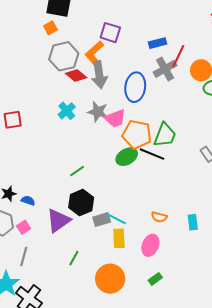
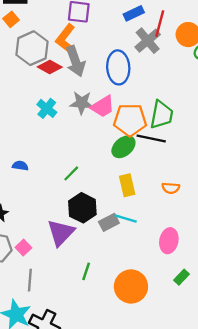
blue semicircle: (28, 201) -> (20, 166), moved
orange semicircle: (159, 217) -> (171, 188), moved
yellow rectangle: (119, 238) -> (127, 185), moved

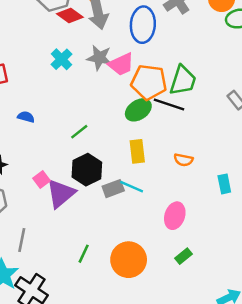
pink square: (23, 248) -> (42, 179), moved
green line: (86, 271) -> (84, 254), moved

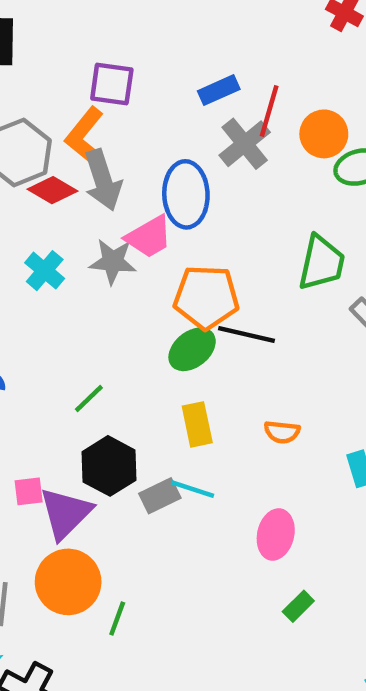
pink trapezoid: (121, 64) -> (149, 237), moved
green trapezoid: (183, 81) -> (322, 263), moved
pink square: (42, 179) -> (29, 491), turned 35
orange circle: (129, 260) -> (68, 582), moved

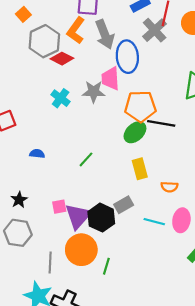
gray arrow: (103, 180) -> (105, 34), moved
pink trapezoid: (149, 237) -> (110, 79), turned 120
orange semicircle: (282, 432) -> (169, 187), moved
black hexagon: (109, 466) -> (101, 218), moved
cyan line: (193, 489) -> (154, 222), moved

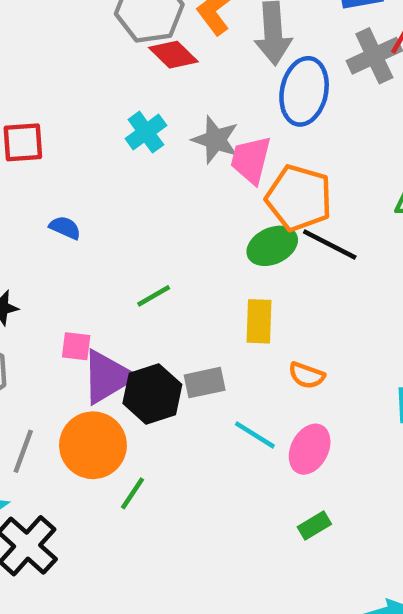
pink trapezoid: (110, 79) -> (251, 160), moved
green line: (86, 159) -> (154, 296), moved

